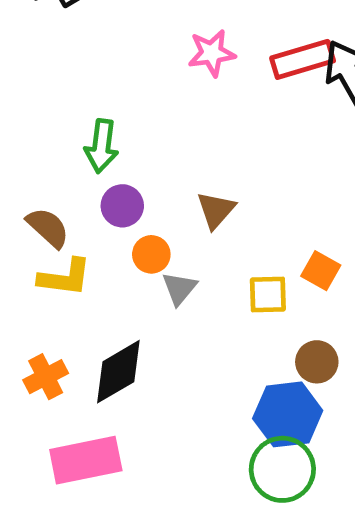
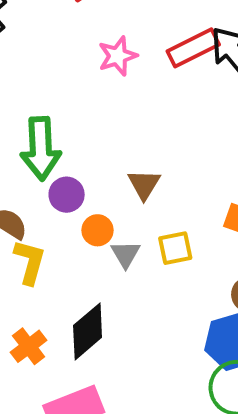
green arrow: (102, 146) -> (41, 149), size x1.4
yellow L-shape: (65, 277) -> (30, 262), turned -72
yellow square: (268, 295) -> (175, 248), moved

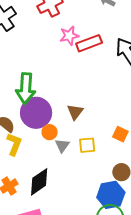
red rectangle: (193, 48) -> (89, 43), moved
pink star: (118, 56) -> (69, 36), moved
purple circle: (67, 195) -> (36, 113), size x1.8

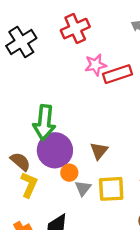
yellow square: (87, 145) -> (111, 189), size x1.4

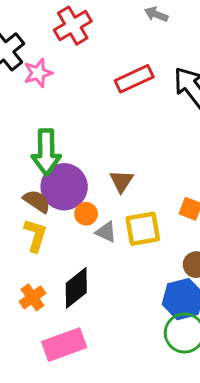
pink star: (95, 65) -> (38, 73), moved
brown semicircle: (20, 162) -> (37, 201), moved
gray triangle: (83, 188) -> (106, 232), turned -36

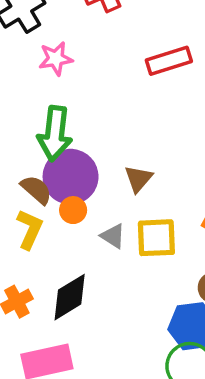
pink star: (38, 73) -> (56, 59), moved
orange circle: (86, 214) -> (73, 210), moved

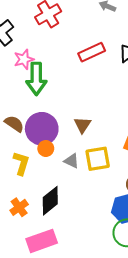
green arrow: (55, 134) -> (36, 79), moved
brown semicircle: (36, 190) -> (14, 124), moved

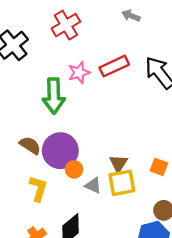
pink star: (24, 59) -> (79, 73), moved
brown triangle: (82, 125) -> (118, 163), moved
orange circle: (46, 148) -> (74, 169), moved

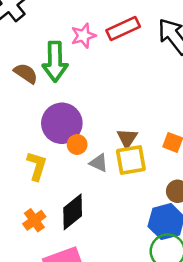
brown semicircle: (30, 145) -> (26, 73), moved

